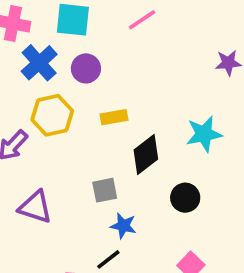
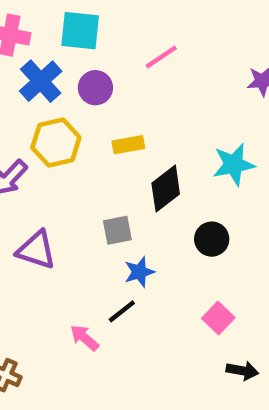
pink line: (142, 20) -> (161, 57), moved
blue star: (123, 226) -> (139, 272), turned -30

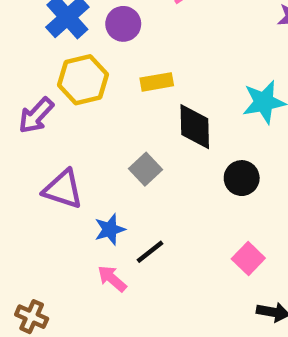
black diamond: (166, 189) -> (195, 127), turned -54
gray square: (117, 230) -> (146, 169), turned -32
blue star: (139, 272) -> (110, 229), moved

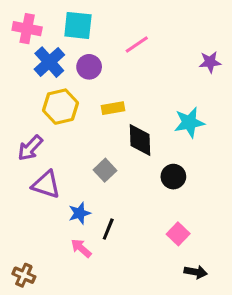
purple arrow: (36, 115) -> (30, 148), moved
black line: (150, 252) -> (108, 229), turned -30

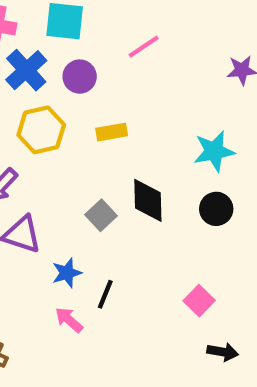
black diamond: (140, 140) -> (148, 200), moved
black circle: (173, 177) -> (216, 209), moved

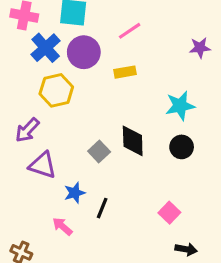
purple circle: (80, 77) -> (84, 52), size x1.4
yellow rectangle: (112, 132) -> (125, 72), moved
pink arrow: (69, 320) -> (62, 226), moved

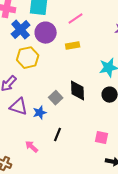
blue star: (75, 193) -> (40, 113), moved
pink square: (169, 213) -> (102, 138), turned -32

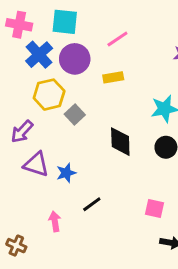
gray square: (56, 98) -> (75, 114), moved
black line: (58, 135) -> (92, 204), turned 32
pink arrow: (32, 147) -> (55, 221), turned 40

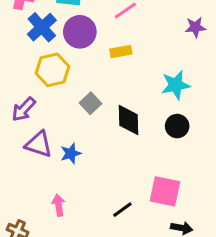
gray square: (75, 114) -> (90, 103), moved
black line: (92, 204) -> (122, 210), moved
pink square: (155, 209) -> (165, 191), size x1.5

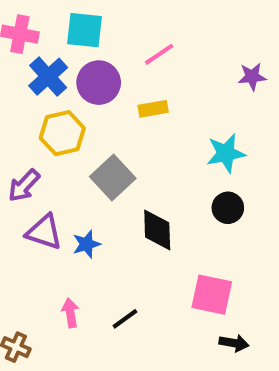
gray square: (90, 103) -> (113, 177), size x1.5
black diamond: (128, 120) -> (157, 230), moved
black line: (122, 210) -> (125, 319), moved

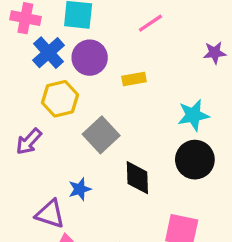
pink line: (159, 54) -> (150, 23), moved
black circle: (228, 208) -> (195, 160), size x1.5
purple triangle: (44, 232) -> (50, 214), moved

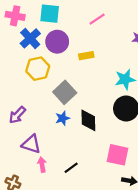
purple arrow: (29, 142) -> (17, 115), moved
blue star: (80, 189) -> (63, 118), moved

